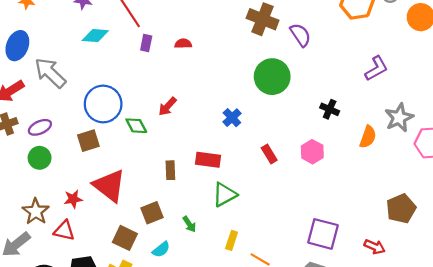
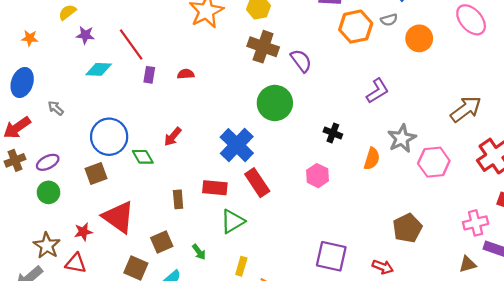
gray arrow: (50, 73) -> (56, 108), size x0.5
blue cross: (232, 118) -> (237, 145), size x1.8
red rectangle: (269, 154) -> (257, 183), moved, size x1.5

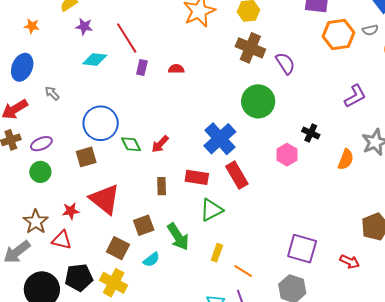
red arrow: (173, 137) -> (160, 144), moved
pink hexagon: (317, 176) -> (287, 155), moved
green arrow: (199, 252) -> (178, 237), size x1.8

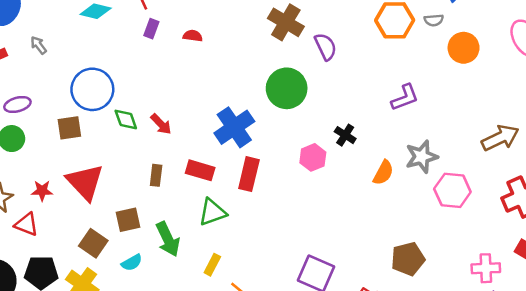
red arrow: (160, 144) -> (161, 124), turned -96
red rectangle: (237, 175) -> (249, 174), turned 36

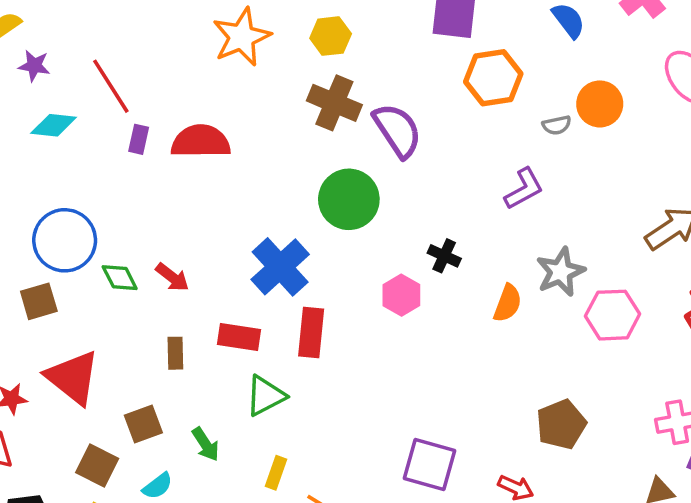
gray semicircle: (434, 20) -> (557, 125), moved
red semicircle: (193, 36) -> (201, 141), size x2.0
purple semicircle: (326, 47) -> (397, 130), size x1.4
green arrow: (168, 239) -> (206, 444), size x0.7

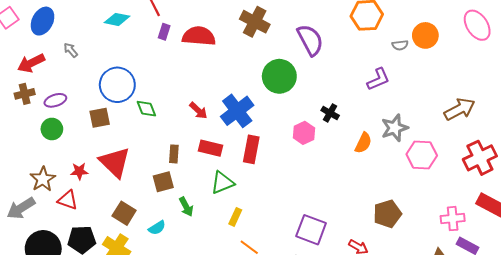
brown cross: (334, 103) -> (255, 22), moved
red arrow: (172, 277) -> (198, 111), moved
brown square: (143, 424) -> (163, 182), moved
yellow rectangle: (276, 473) -> (235, 217), moved

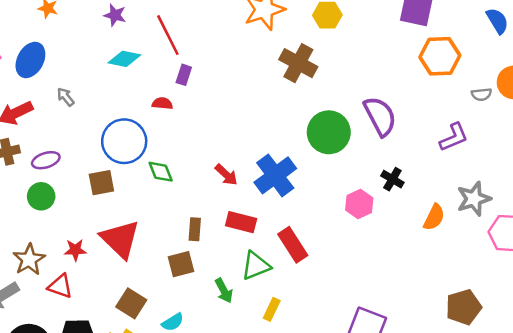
red semicircle: (199, 36) -> (162, 103), moved, size x0.5
purple semicircle: (310, 40) -> (380, 116), moved
red rectangle: (251, 149) -> (293, 245), moved, turned -44
green arrow: (186, 207) -> (224, 291), moved

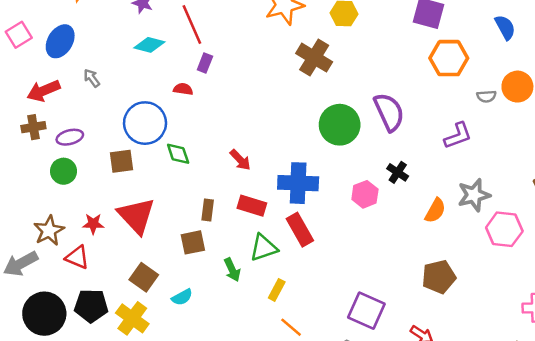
blue cross: (275, 175) -> (298, 183), moved, turned 36
brown pentagon: (464, 307) -> (439, 277), moved

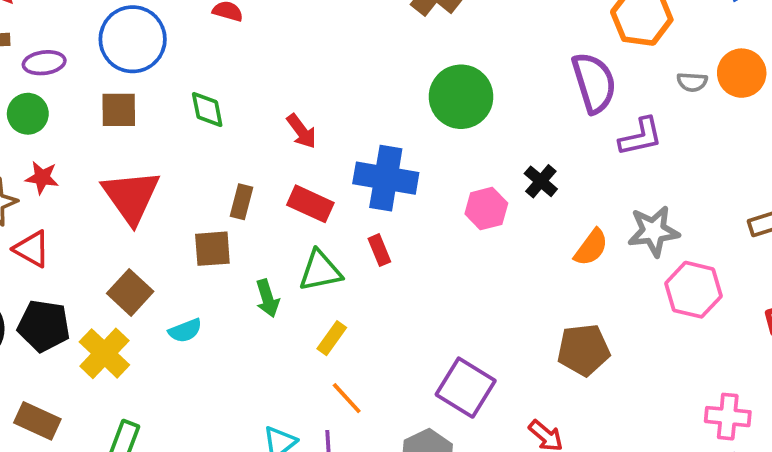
purple semicircle: (389, 112) -> (594, 83), moved
blue circle: (145, 123) -> (133, 39), moved
red star: (93, 224) -> (42, 178), moved
red rectangle: (300, 230) -> (379, 250), size x0.6

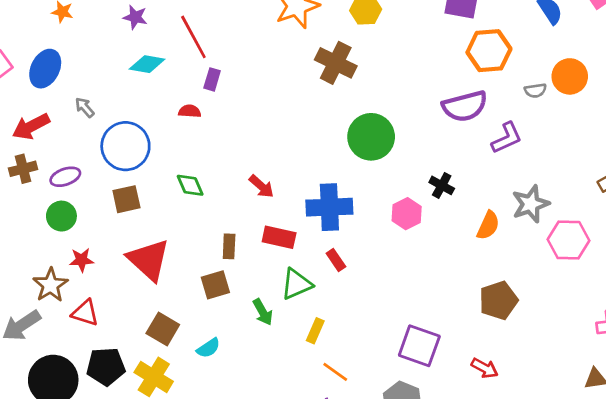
purple semicircle: (594, 83) -> (465, 106), turned 105

